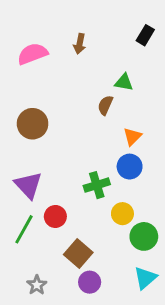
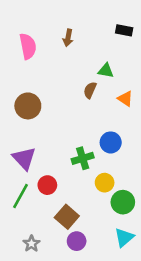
black rectangle: (145, 35) -> (124, 30), turned 70
pink semicircle: (33, 54) -> (28, 46), turned 100
orange triangle: (132, 137) -> (125, 99), moved, turned -42

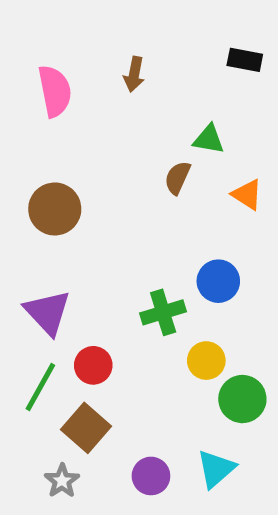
brown square: (67, 217) -> (86, 428), moved
cyan triangle: (124, 237) -> (216, 469), moved

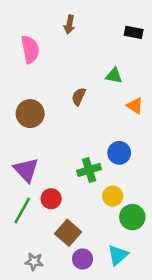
brown arrow: (134, 74) -> (69, 25), moved
brown semicircle: (177, 178) -> (79, 97), moved
brown square: (86, 428) -> (68, 233), moved
gray star: (62, 481) -> (34, 262), turned -30

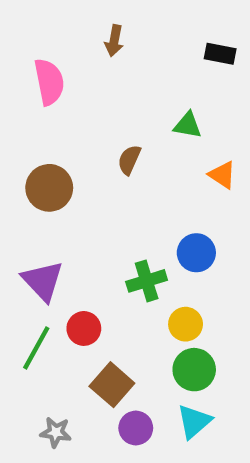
green circle: (132, 217) -> (194, 370), moved

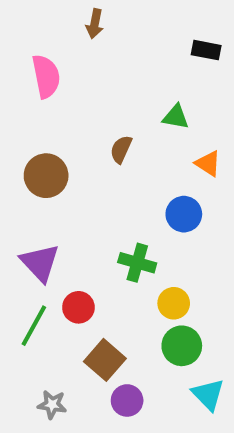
brown arrow: (114, 41) -> (95, 24), moved
blue circle: (196, 253) -> (184, 214), moved
green cross: (147, 281) -> (137, 263), turned 33
cyan triangle: (194, 422) -> (208, 394), moved, turned -33

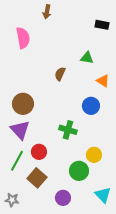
brown circle: (46, 176) -> (23, 104), moved
yellow circle: (174, 303) -> (94, 155), moved
green circle: (182, 346) -> (79, 171), moved
brown square: (105, 360) -> (37, 178), moved
gray star: (52, 405) -> (12, 200), moved

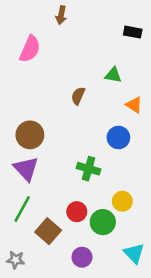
pink semicircle: (23, 38) -> (30, 49), turned 35
red circle: (39, 152) -> (77, 212), moved

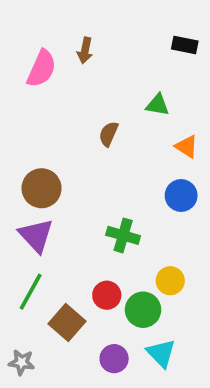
brown arrow: (61, 15) -> (85, 50), moved
blue circle: (118, 137) -> (181, 196), moved
cyan triangle: (134, 253) -> (161, 353), moved

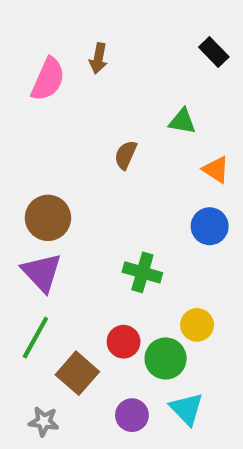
black rectangle: (185, 45) -> (214, 52), turned 35
gray star: (22, 362) -> (44, 421), moved

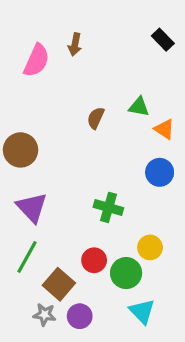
green triangle: (182, 121) -> (139, 107), moved
brown circle: (48, 218) -> (21, 150), moved
purple circle: (132, 415) -> (80, 316), moved
gray star: (44, 421) -> (45, 315), moved

